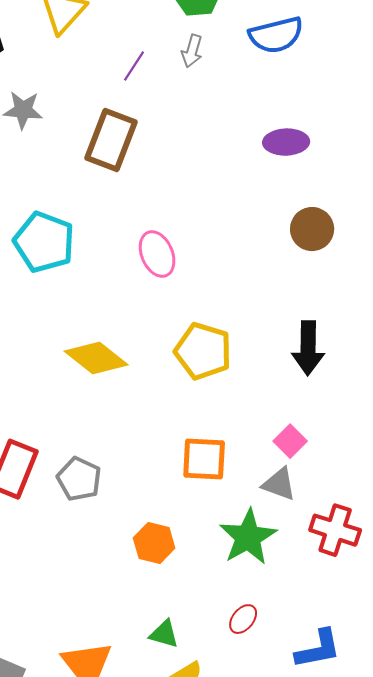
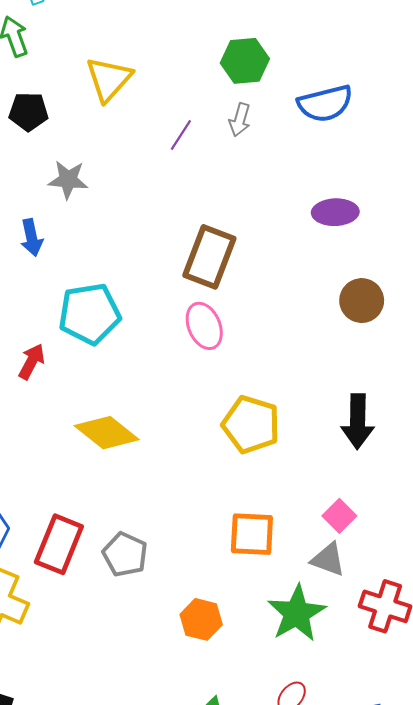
brown rectangle: (111, 140) -> (209, 257), moved
cyan pentagon: (44, 242) -> (89, 314), turned -30
yellow diamond: (96, 358) -> (107, 433), moved

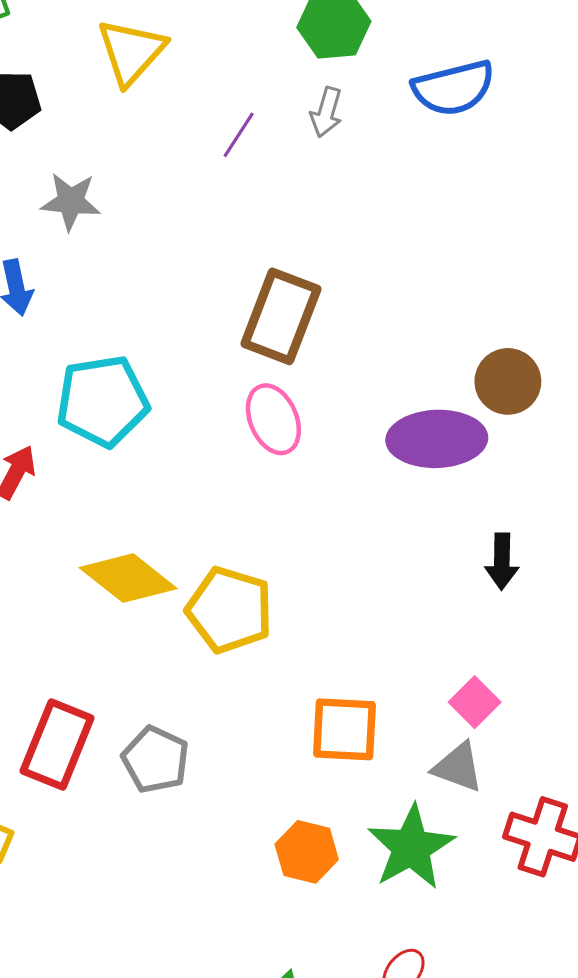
purple ellipse: (335, 212) -> (437, 439), moved, size x1.4
black arrow: (358, 421) -> (502, 561), size x0.7
yellow pentagon: (251, 424) -> (230, 610), moved
orange hexagon: (201, 619) -> (307, 852), moved

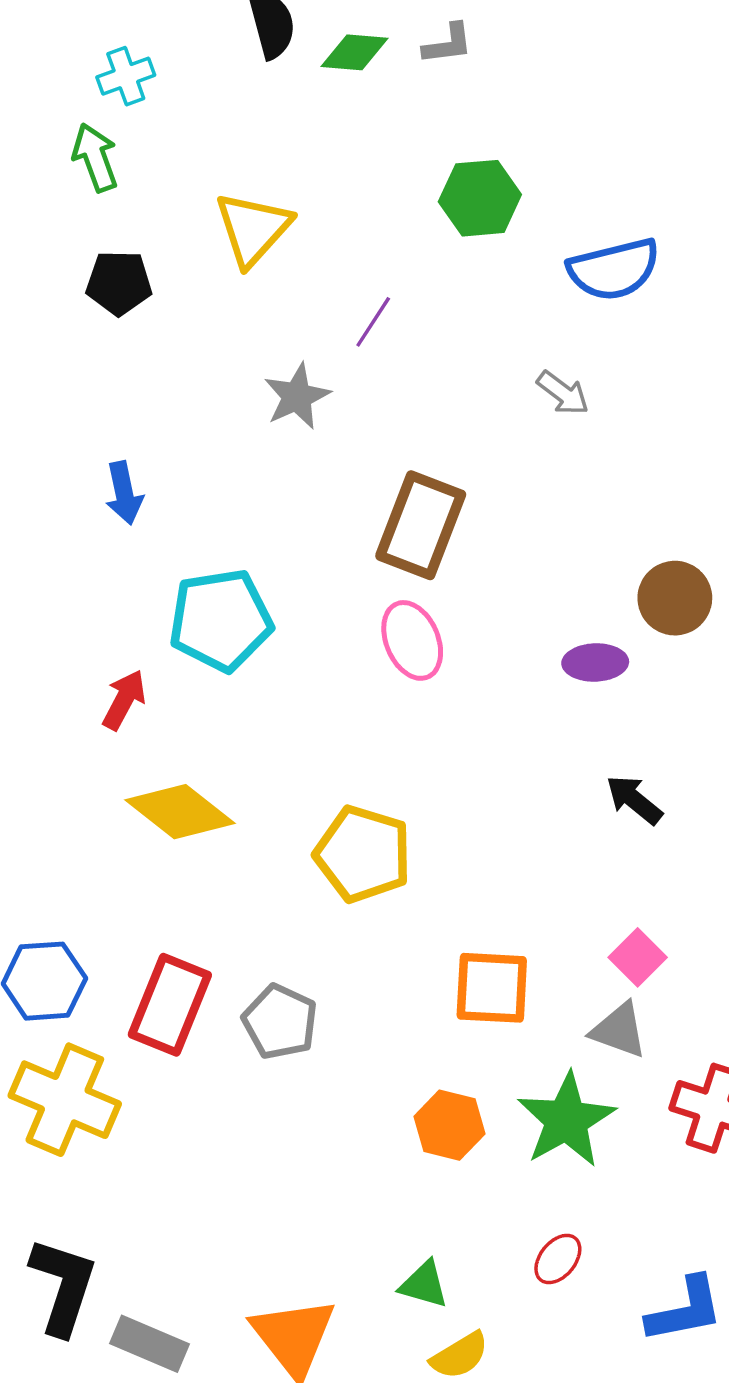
gray arrow: (326, 112) -> (563, 393), moved, turned -69
gray star: (71, 201) -> (297, 396), moved, turned -30
purple ellipse: (437, 439) -> (595, 662), size x0.6
black arrow: (502, 561) -> (634, 800), moved, turned 128
yellow diamond: (128, 578) -> (180, 812), moved

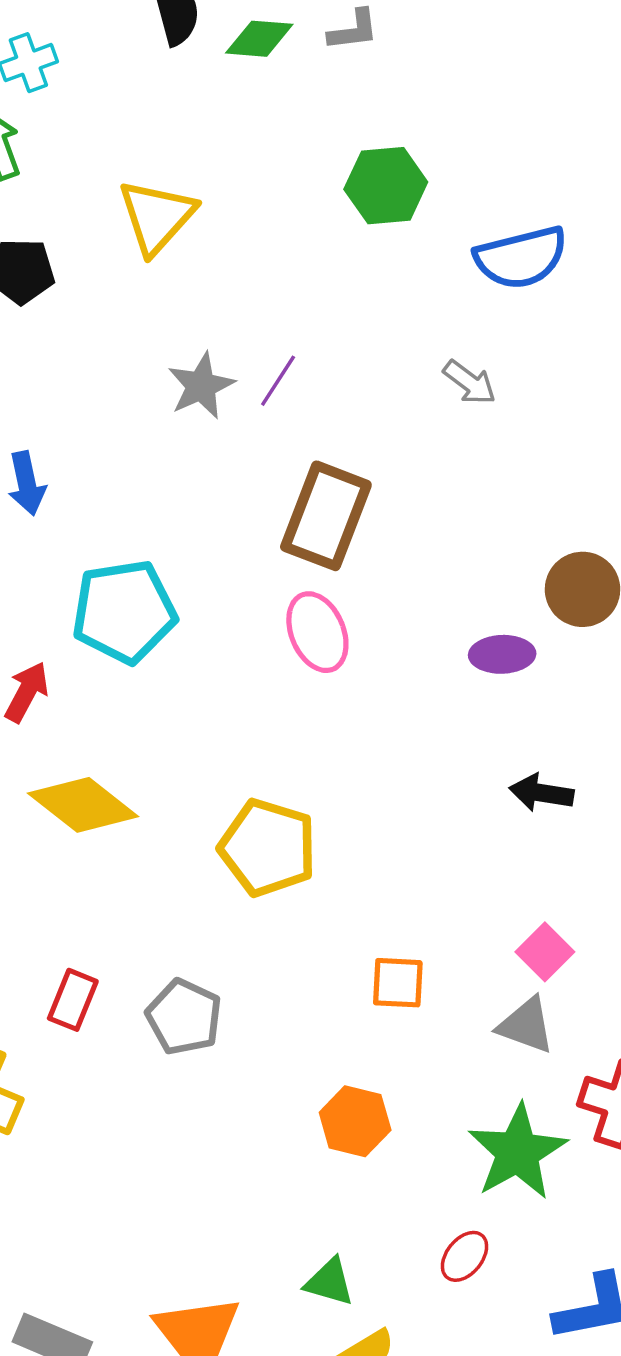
purple line: (373, 322) -> (278, 381), moved
black arrow: (634, 800) -> (541, 793), turned -30
orange square: (492, 988) -> (398, 983), size x0.7
red rectangle: (170, 1005) -> (73, 1000), size x0.6
green star: (566, 1120) -> (518, 1152), moved

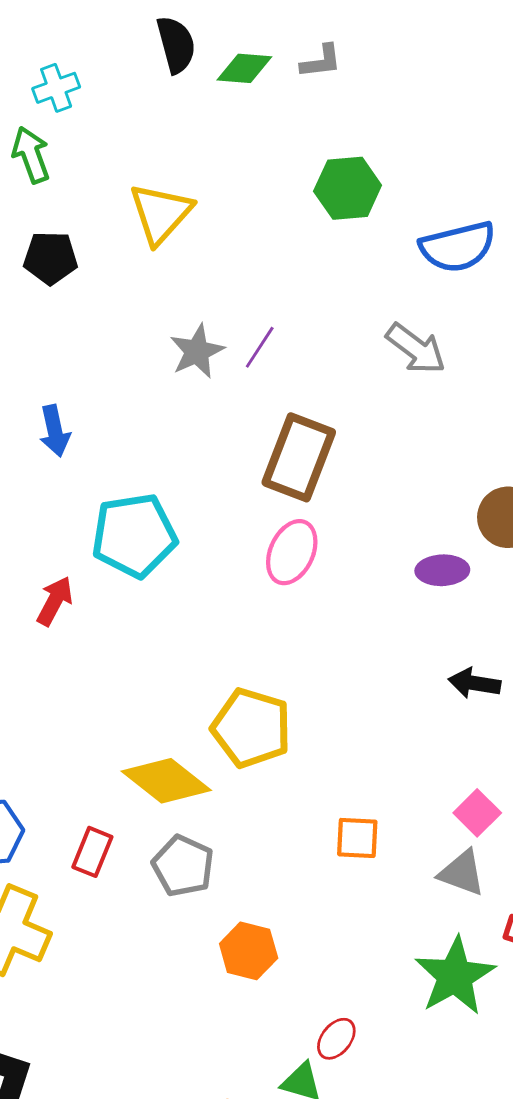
gray arrow: (470, 382) -> (416, 349), size x1.4
pink ellipse: (317, 632) -> (292, 552), turned 48
yellow diamond: (83, 805) -> (166, 781), moved
orange hexagon: (355, 1121) -> (249, 951), moved
red ellipse: (464, 1256) -> (336, 1039), moved

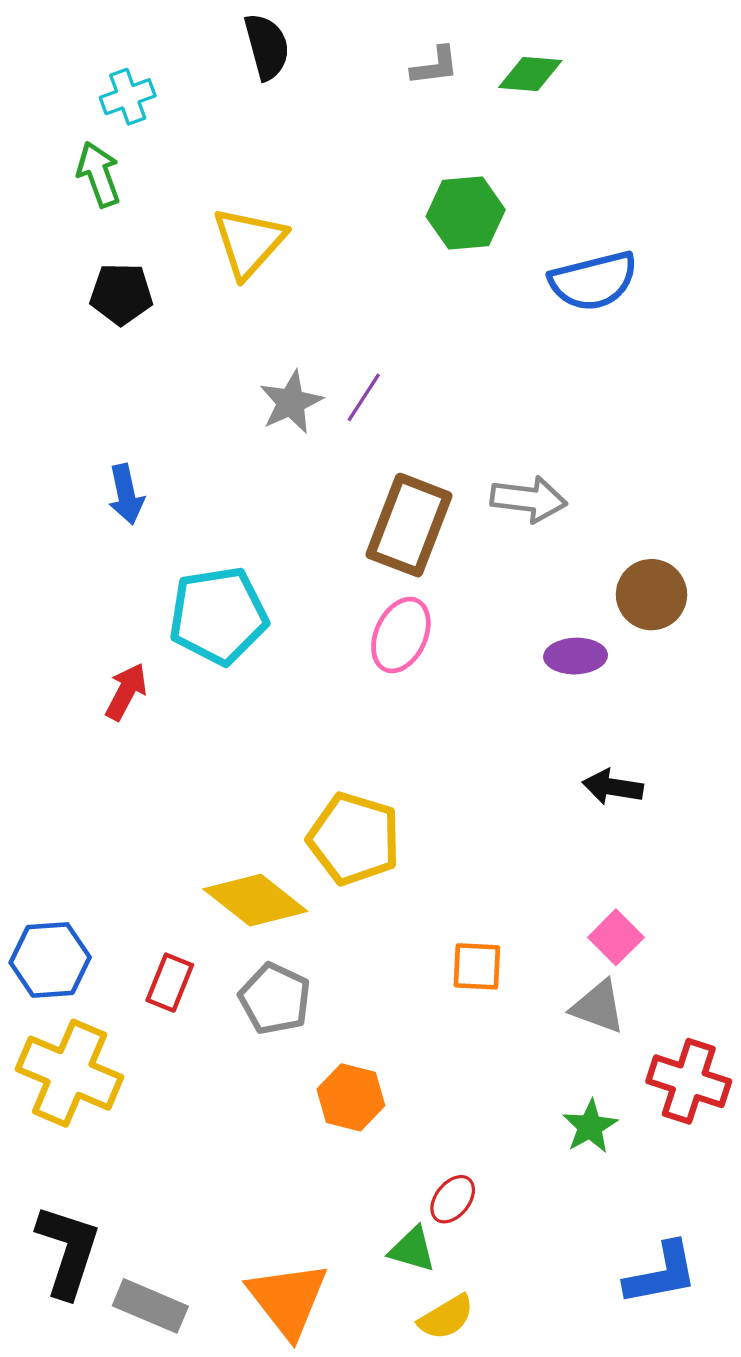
green diamond: (244, 68) -> (530, 74), moved
gray arrow: (416, 349) -> (529, 499), moved, turned -30
green star: (455, 976) -> (590, 1126), size x0.6

